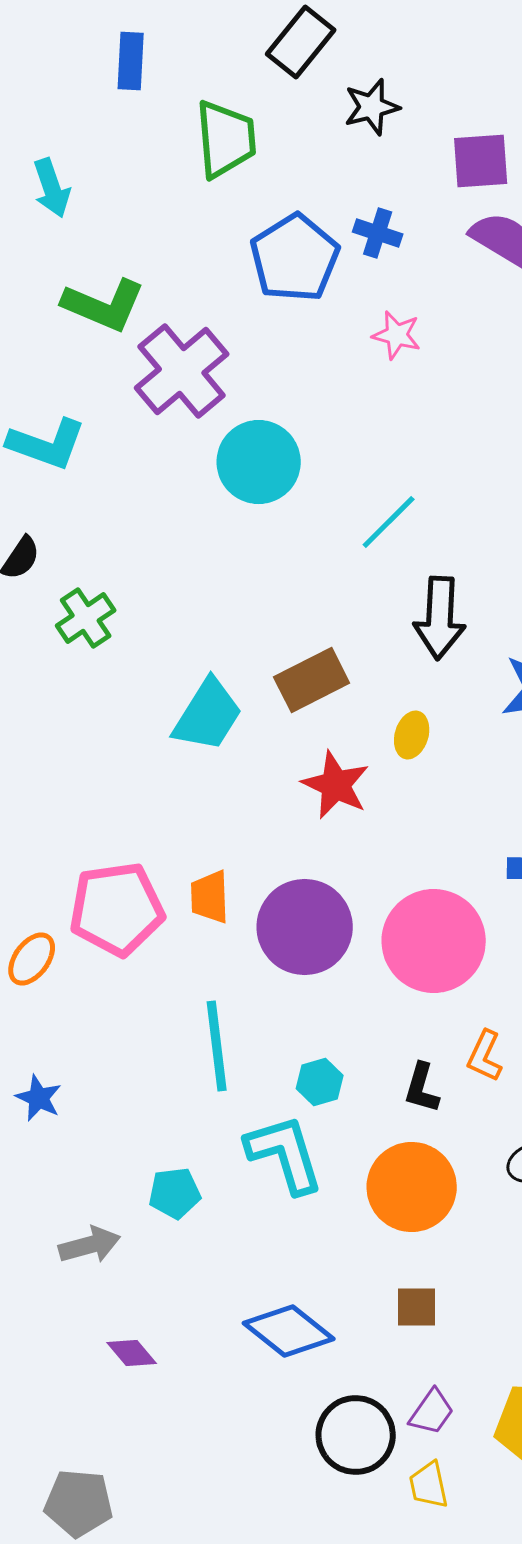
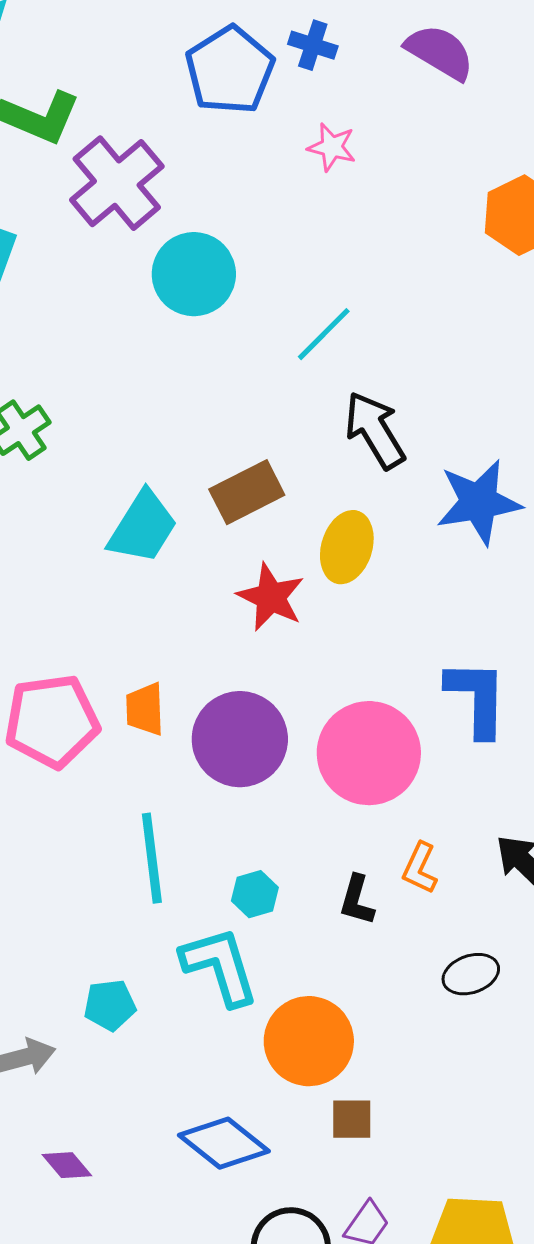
black arrow: (440, 618) -> (375, 430), turned 146
yellow ellipse: (412, 735) -> (347, 547), size x1.5
orange circle: (412, 1187) -> (309, 1041), moved

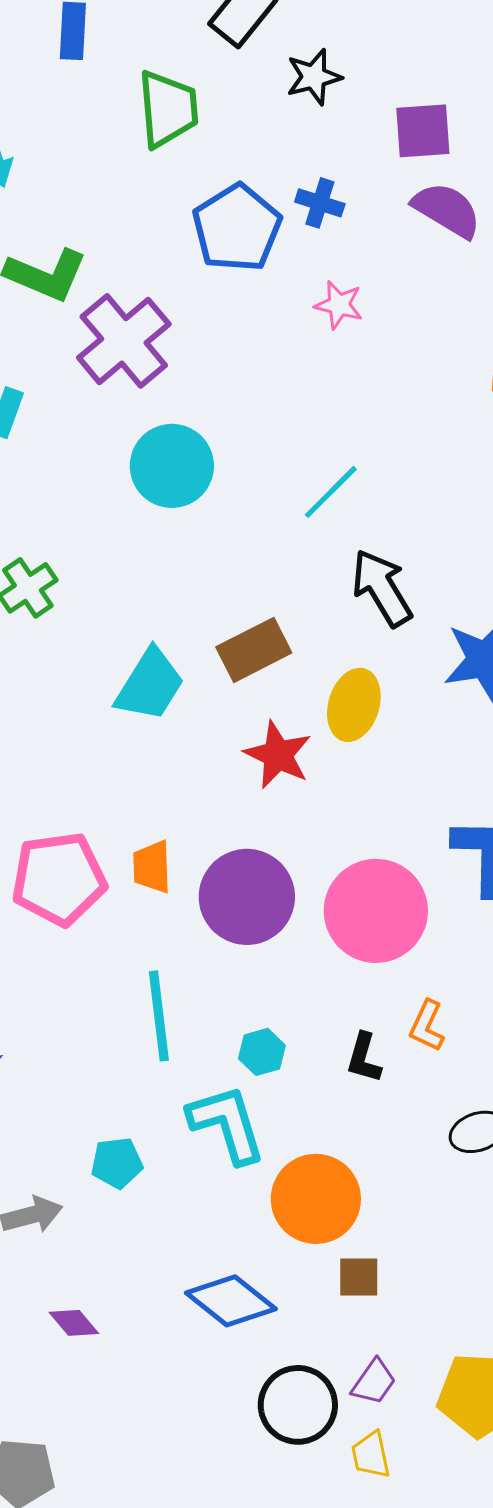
cyan circle: (194, 274) -> (172, 466), moved

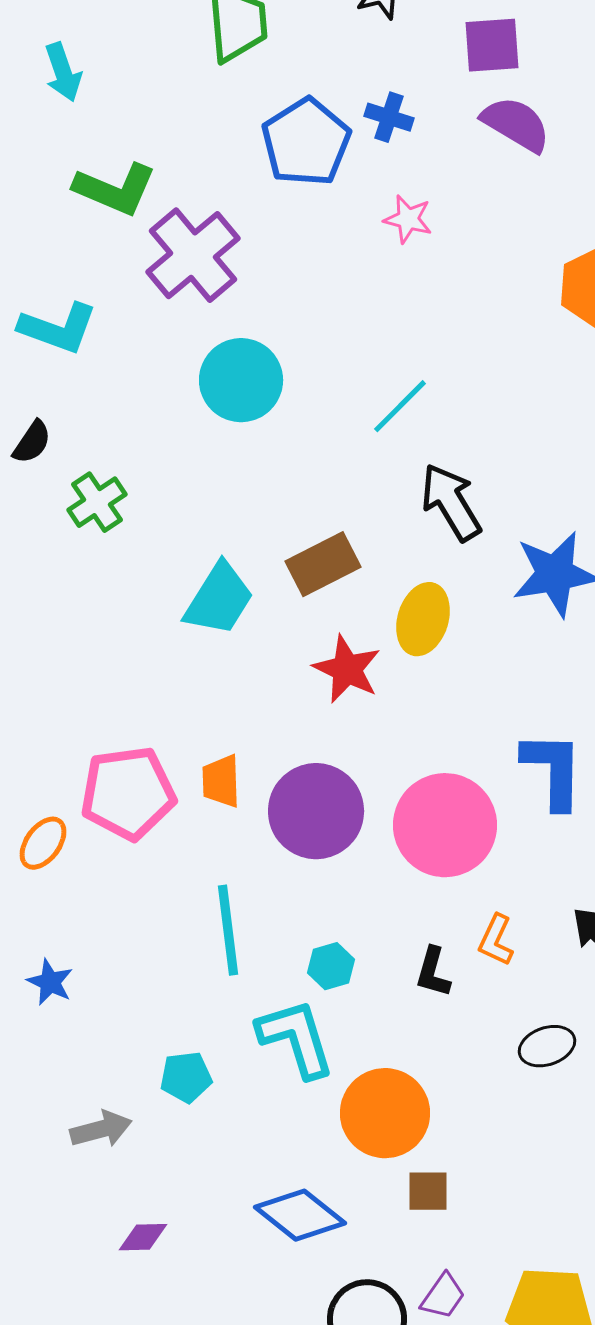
purple diamond: (74, 1323) -> (143, 1237), turned -51

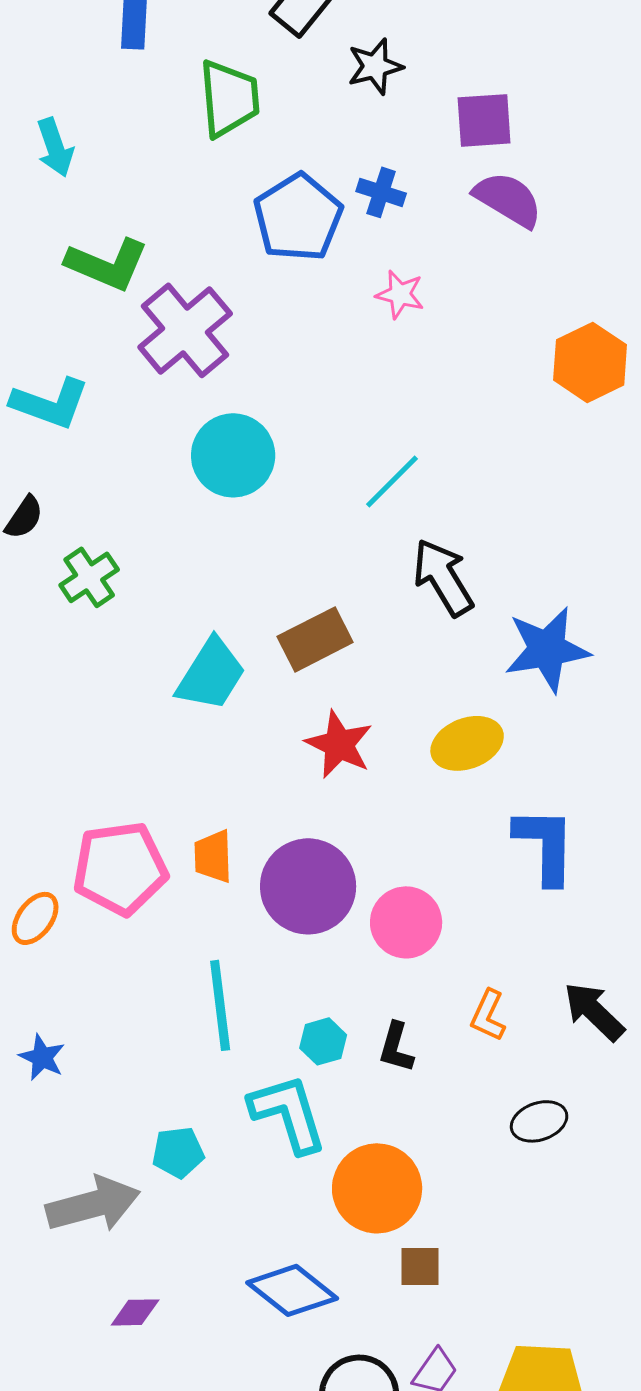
yellow ellipse: (423, 619) -> (467, 743), moved, turned 52
pink circle: (445, 825) -> (406, 922), moved, size x0.7
black L-shape: (433, 972) -> (396, 1047), moved
gray arrow: (101, 1129) -> (93, 1204), size x1.5

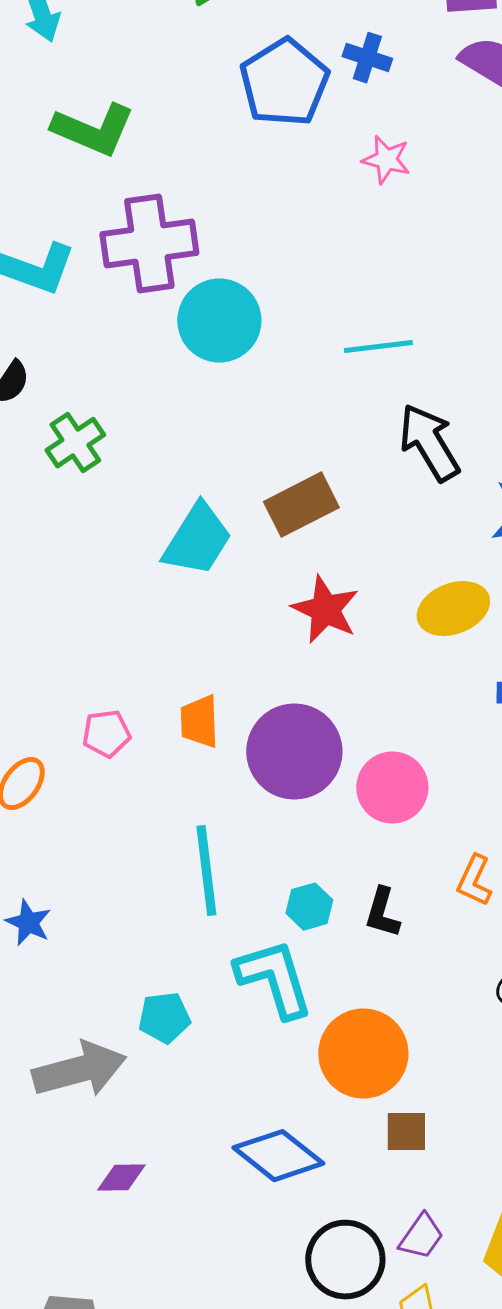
purple cross: (185, 330) -> (149, 244), moved, turned 32
cyan line: (392, 481) -> (378, 347), turned 38
pink pentagon: (120, 868) -> (106, 734), size x0.5

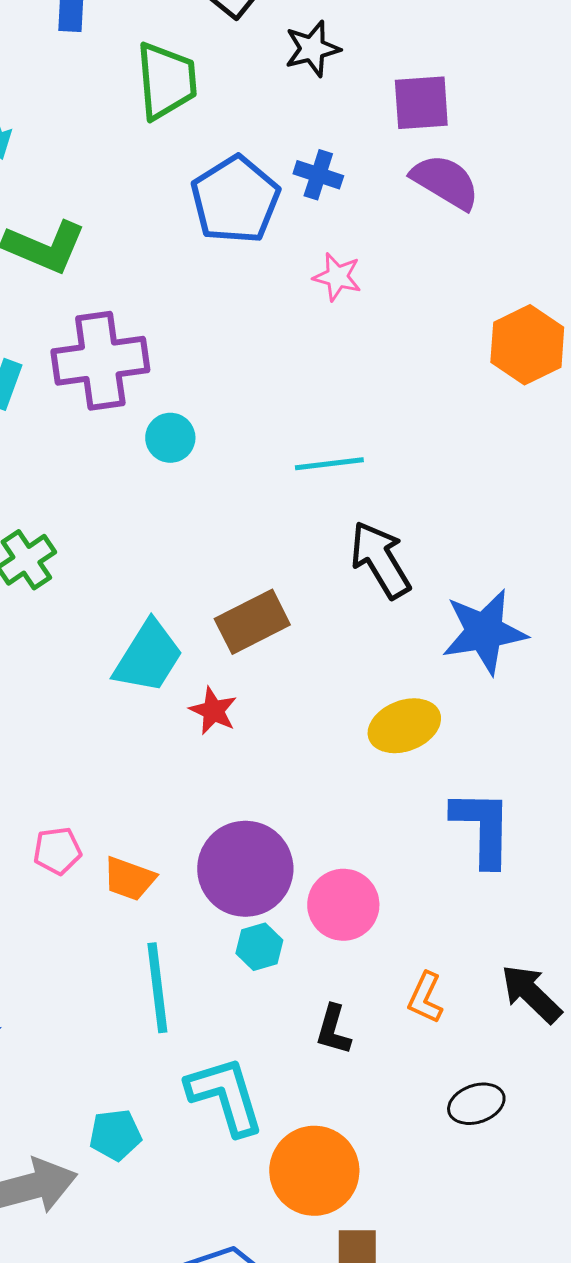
cyan circle: (219, 321) -> (170, 438), size x0.6
red star: (325, 610) -> (213, 711), moved, size x0.7
orange trapezoid: (199, 722) -> (129, 879), moved, turned -68
cyan hexagon: (309, 907) -> (259, 947), moved

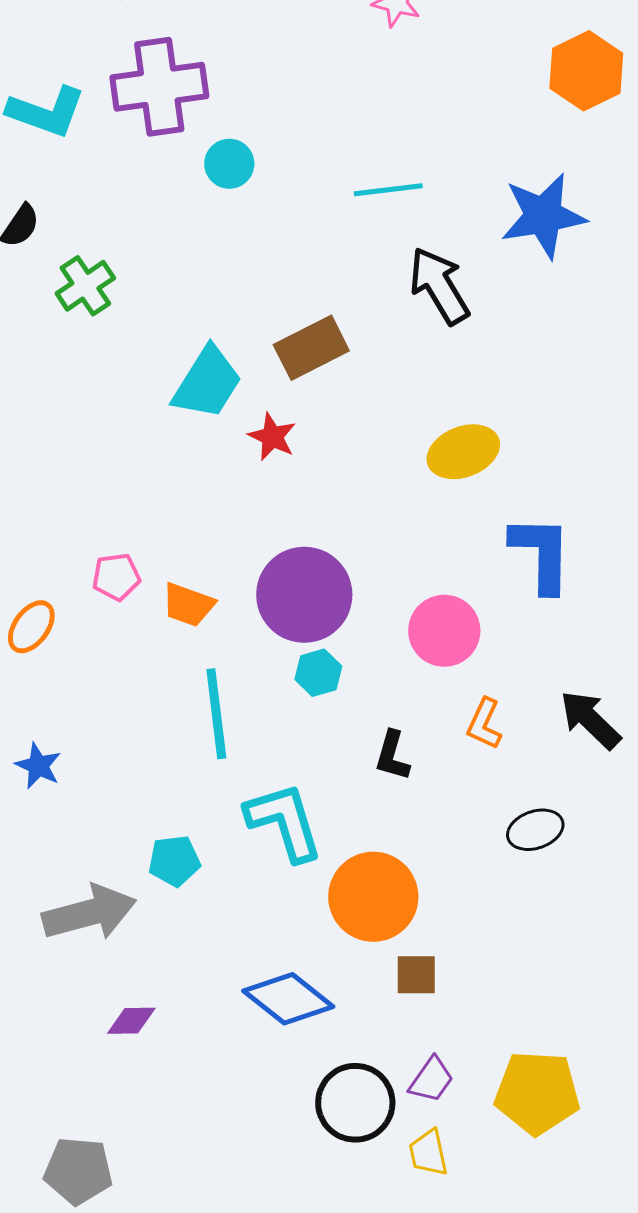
blue star: (484, 632) -> (543, 216), moved
pink circle: (343, 905) -> (444, 631), moved

